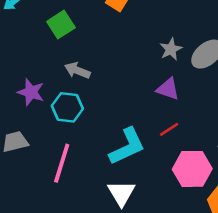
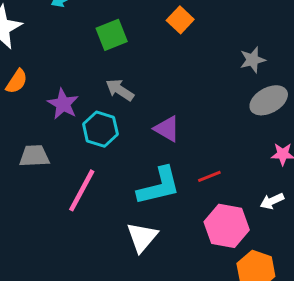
gray star: (171, 49) -> (253, 60), moved
purple triangle: (168, 89) -> (167, 129), moved

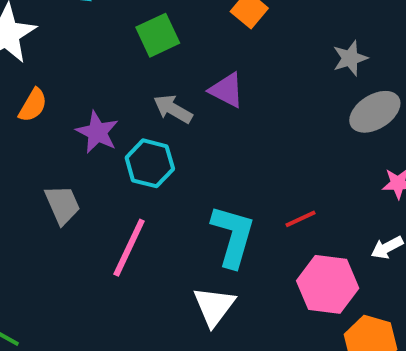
purple triangle: (167, 129) -> (227, 90), moved
gray trapezoid: (34, 156) -> (62, 205), turned 72
cyan L-shape: (159, 186) -> (233, 236), turned -57

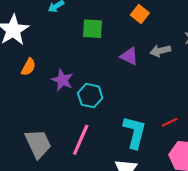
green square: (158, 35) -> (93, 29), turned 30
gray arrow: (173, 109) -> (160, 51), moved, turned -42
gray trapezoid: (62, 205) -> (38, 144), moved, size x1.4

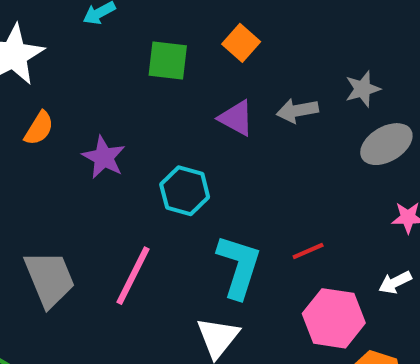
orange square: (140, 14) -> (241, 43), moved
cyan hexagon: (90, 96) -> (185, 191), moved

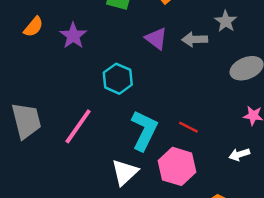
gray star: (363, 89) -> (226, 21), moved, turned -30
purple star: (104, 157) -> (73, 36), moved
red line: (308, 251) -> (188, 127), turned 42
pink hexagon: (334, 318) -> (177, 166), moved

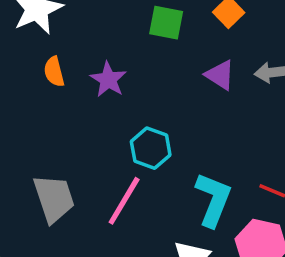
orange semicircle: (33, 27) -> (54, 72), turned 130
cyan hexagon: (118, 79) -> (151, 148), moved

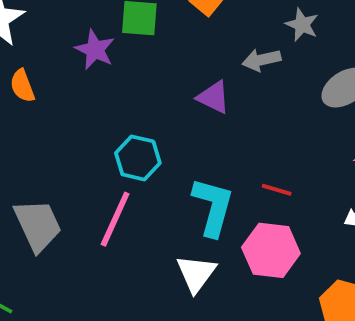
purple triangle: (220, 75) -> (213, 97), moved
purple star: (108, 80) -> (95, 50), moved

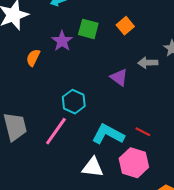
orange semicircle: (22, 86) -> (33, 58), moved, turned 36
cyan L-shape: (213, 207) -> (108, 134), turned -88
white triangle: (196, 273) -> (93, 167), turned 50

